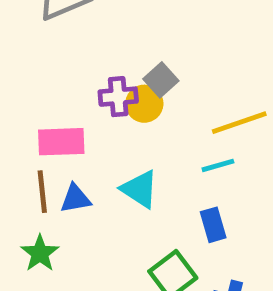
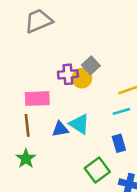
blue triangle: (75, 199) -> (60, 129), moved

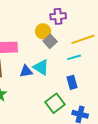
gray square: (91, 65) -> (50, 41), moved
purple cross: (68, 74) -> (58, 16), moved

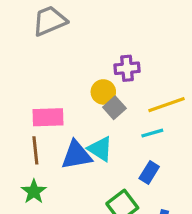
blue triangle: (26, 71) -> (76, 155), size x1.5
blue rectangle: (72, 82) -> (149, 173), turned 48

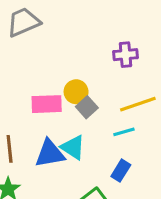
purple cross: (127, 68) -> (125, 55), moved
pink rectangle: (48, 117) -> (47, 104), moved

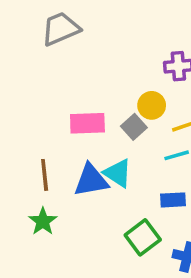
yellow circle: (76, 92) -> (152, 105), moved
blue rectangle: (121, 171) -> (173, 200), turned 55

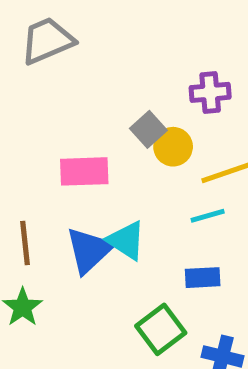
gray square: (134, 127) -> (148, 129), moved
blue triangle: (91, 180) -> (89, 250), turned -33

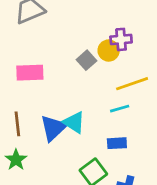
yellow circle: (173, 147) -> (109, 51), moved
pink rectangle: (84, 171) -> (30, 73), moved

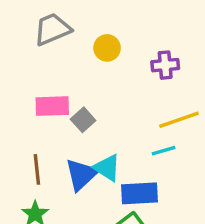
yellow circle: (109, 51) -> (107, 48), moved
gray square: (86, 60) -> (83, 120), moved
blue rectangle: (117, 143) -> (140, 193), moved, size x1.5

